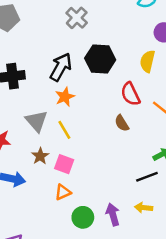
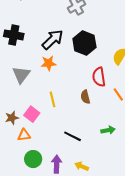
yellow line: (64, 130) -> (52, 99), moved
brown star: (40, 156) -> (12, 118), moved
black line: (147, 177) -> (73, 136), moved, turned 30

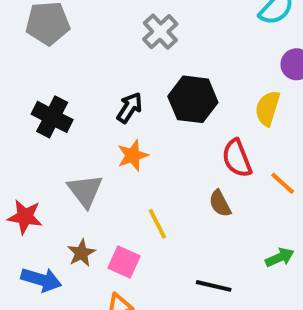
black cross: (14, 35) -> (52, 117), turned 30
black arrow: (53, 40) -> (129, 108), size x0.7
brown star: (12, 118) -> (81, 253), moved

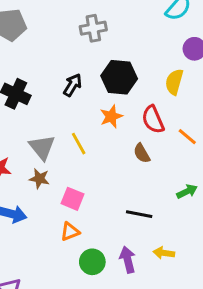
gray cross: (160, 32) -> (93, 28), turned 35
orange star: (133, 155) -> (111, 116), moved
yellow line: (157, 224) -> (79, 144), moved
brown star: (81, 253) -> (39, 179), moved, turned -30

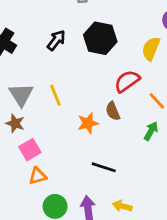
orange star: (111, 116) -> (88, 123), moved
red semicircle: (153, 120) -> (127, 81), turned 72
green arrow: (187, 191) -> (151, 131), moved, turned -42
pink square: (72, 199) -> (30, 150), moved, turned 30

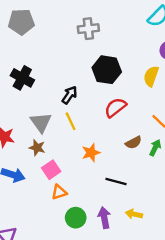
black arrow: (56, 40) -> (70, 95), moved
red semicircle: (127, 81) -> (115, 108), moved
brown semicircle: (113, 111) -> (133, 143), moved, turned -91
orange star: (88, 123) -> (91, 153), moved

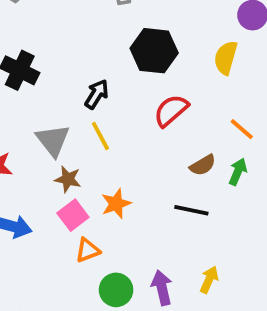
brown star: (37, 148) -> (68, 179), moved
orange star: (91, 153) -> (116, 204), moved
black line: (116, 181) -> (191, 210), moved
yellow arrow: (134, 214) -> (209, 280), turned 105

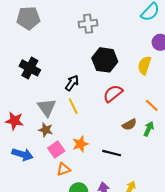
brown star: (68, 179) -> (46, 130), moved
black line: (191, 210) -> (112, 153), moved

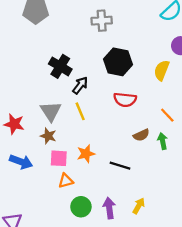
black cross: (30, 68) -> (60, 66), moved
red semicircle: (113, 94) -> (125, 100), turned -138
green arrow: (149, 129) -> (163, 141), turned -40
pink square: (56, 149) -> (59, 158), turned 35

